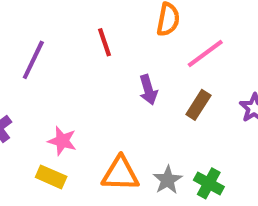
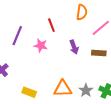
brown rectangle: (198, 105) -> (99, 53), turned 64
pink star: (62, 141) -> (41, 46), moved

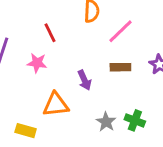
purple arrow: (74, 47) -> (84, 80), moved
orange triangle: (63, 89) -> (56, 105), moved

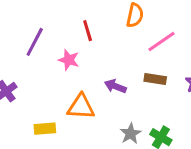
purple arrow: (84, 80) -> (115, 86), turned 126
yellow rectangle: (26, 131) -> (45, 129), turned -30

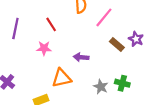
purple line: (35, 42) -> (15, 28), moved
brown rectangle: (155, 79) -> (117, 44), moved, turned 48

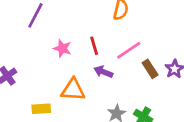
pink line: (104, 17) -> (129, 50), moved
red line: (51, 24) -> (94, 46), moved

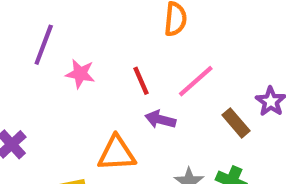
pink star: (62, 48) -> (80, 74), moved
brown rectangle: (150, 69) -> (236, 123), moved

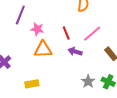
orange triangle: (117, 153) -> (43, 49), moved

